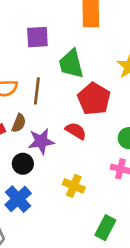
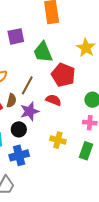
brown line: (37, 91) -> (27, 85), moved, turned 30
blue cross: (18, 199) -> (19, 155), turned 36
green rectangle: (105, 228) -> (86, 151), moved

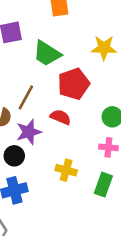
yellow star: (86, 48) -> (104, 48), turned -30
green trapezoid: (43, 52) -> (47, 53), turned -35
red pentagon: (63, 75) -> (74, 84), turned 30

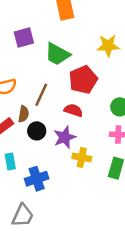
purple star: (29, 132) -> (65, 137), moved
black circle: (14, 156) -> (37, 131), moved

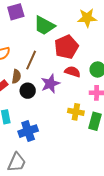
red semicircle: (73, 110) -> (73, 72), moved
purple star: (65, 137) -> (50, 84), moved
yellow cross: (82, 158) -> (76, 112), moved

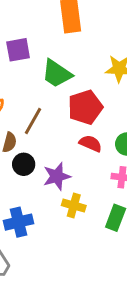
purple star: (50, 84) -> (57, 176), moved
yellow cross: (76, 112) -> (74, 205), moved

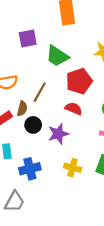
red semicircle: (91, 144) -> (74, 109), moved
yellow cross: (74, 205) -> (73, 168), moved

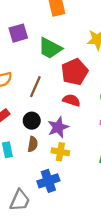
brown semicircle: (22, 109) -> (33, 144), moved
yellow cross: (73, 168) -> (60, 152), moved
blue cross: (30, 169) -> (48, 181), moved

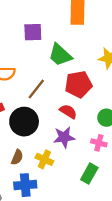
black circle: (32, 121) -> (24, 122), size x1.6
purple star: (58, 127) -> (64, 137), moved
brown semicircle: (33, 144) -> (17, 157), moved

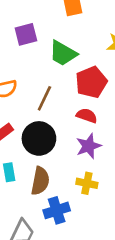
brown semicircle: (17, 157) -> (40, 181), size x1.5
yellow cross: (44, 159) -> (87, 183), moved

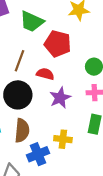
red pentagon: (91, 82) -> (58, 44), turned -30
red semicircle: (87, 116) -> (45, 74), moved
yellow cross: (87, 183) -> (63, 139), moved

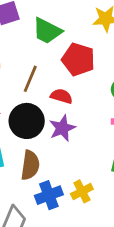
purple star: (60, 98) -> (62, 128), moved
yellow cross: (63, 139) -> (82, 191), moved, turned -36

